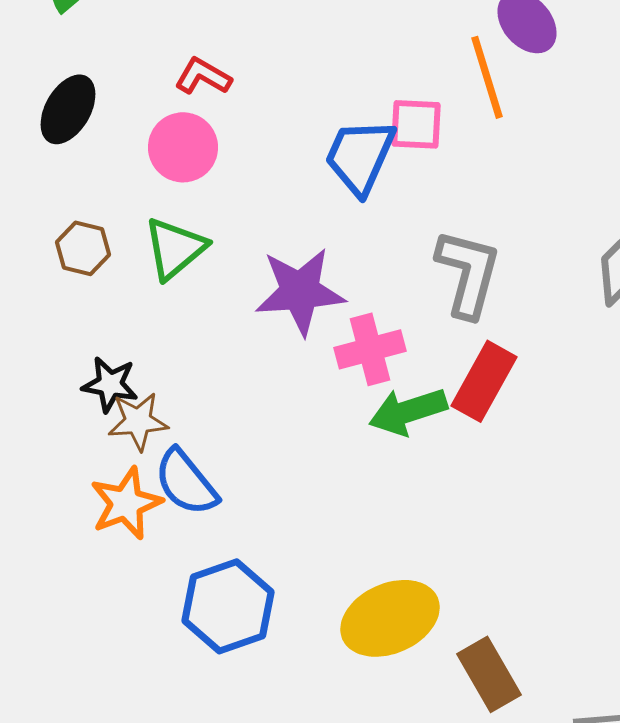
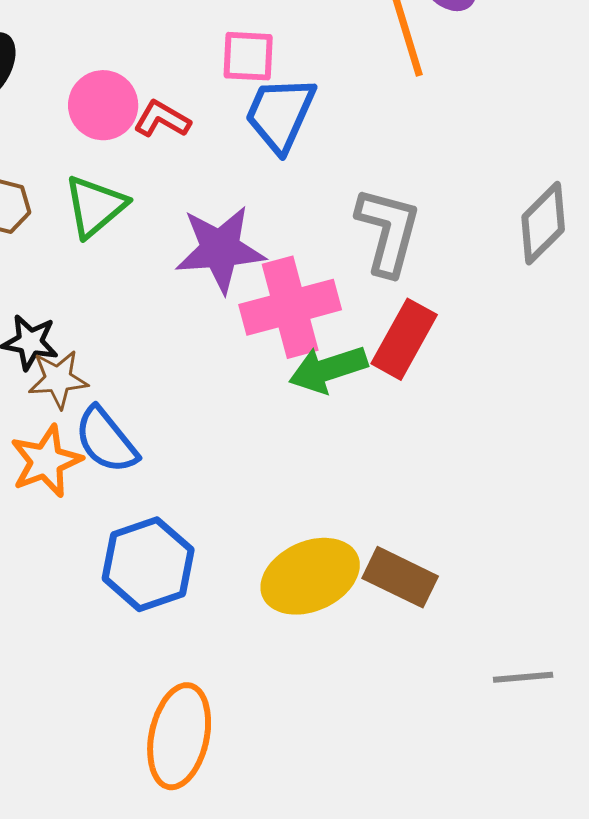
red L-shape: (203, 76) -> (162, 119), moved
pink square: (416, 124) -> (248, 56), moved
pink cross: (370, 349) -> (290, 307), size x1.4
brown rectangle: (489, 674) -> (400, 577), moved, turned -34

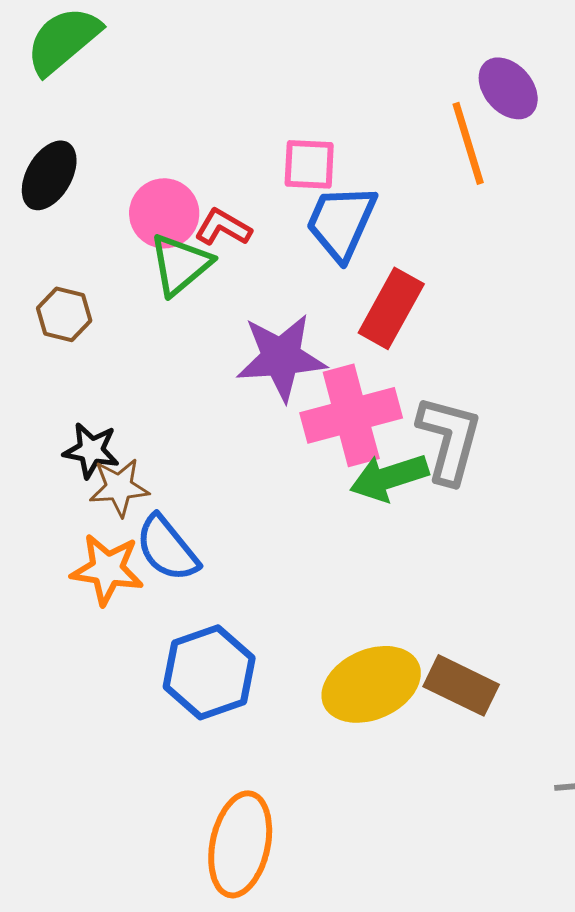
green triangle: (95, 206) -> (180, 264), moved
gray L-shape: (388, 231) -> (449, 439), moved
red rectangle: (404, 339) -> (391, 308), moved
orange star: (46, 461) -> (107, 569), turned 30

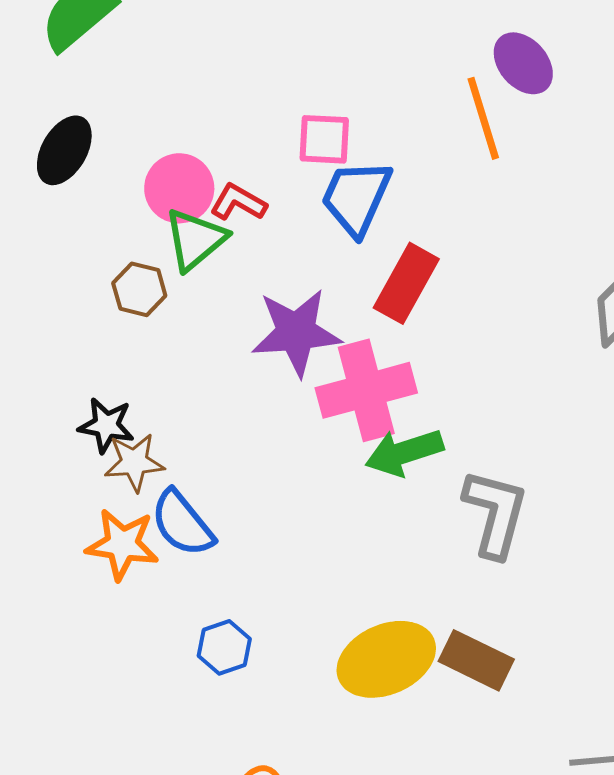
brown hexagon: (64, 314) -> (139, 289), moved
gray L-shape: (449, 439) -> (495, 513), moved
blue hexagon: (209, 672) -> (224, 647), size x0.6

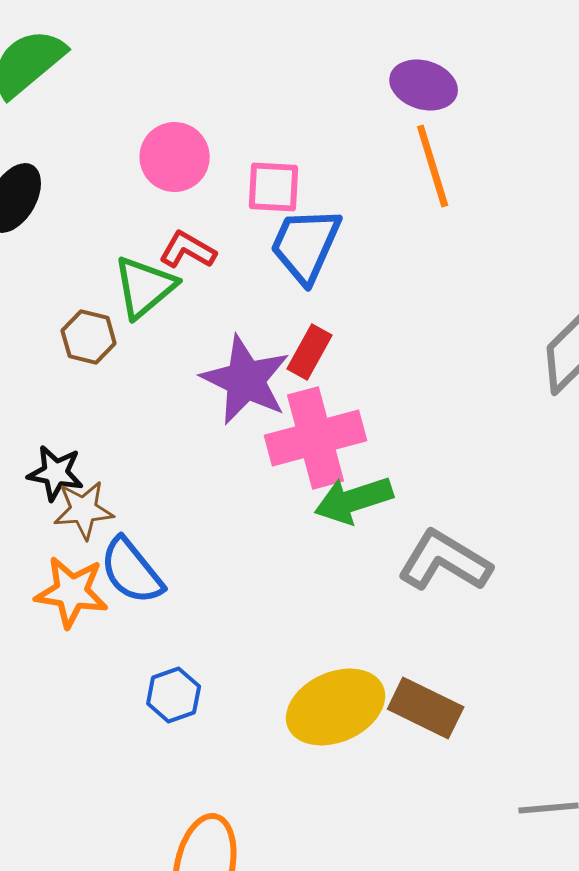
purple ellipse: (523, 63) -> (424, 85), moved, turned -32
pink circle: (179, 188) -> (175, 157), moved
red rectangle: (406, 283) -> (310, 352), moved, size x0.7
purple star: (296, 332) -> (246, 380), turned 30
gray L-shape: (495, 513) -> (445, 561), turned -74

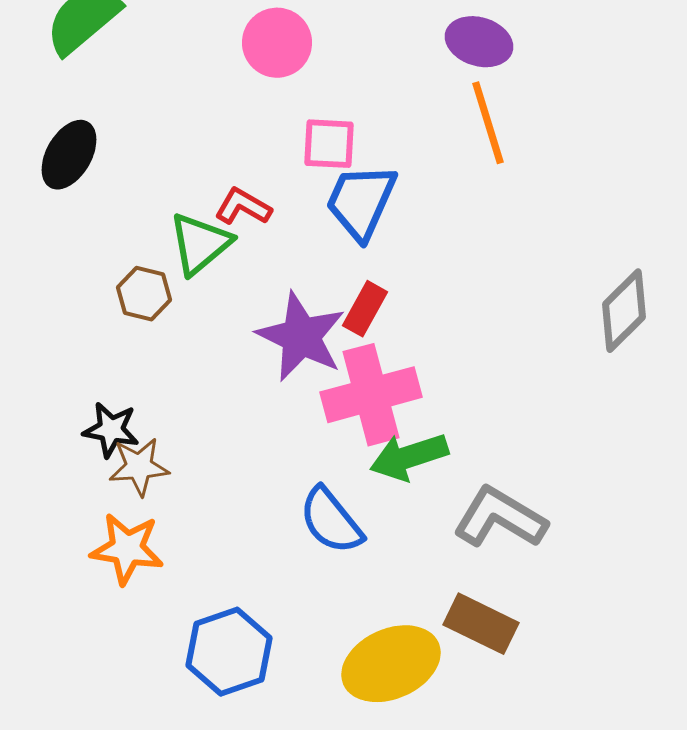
pink circle: (175, 157) -> (277, 43), moved
blue semicircle: (132, 571) -> (331, 521), moved
blue hexagon: (174, 695) -> (229, 652), size x1.6
brown rectangle: (426, 708) -> (481, 624), moved

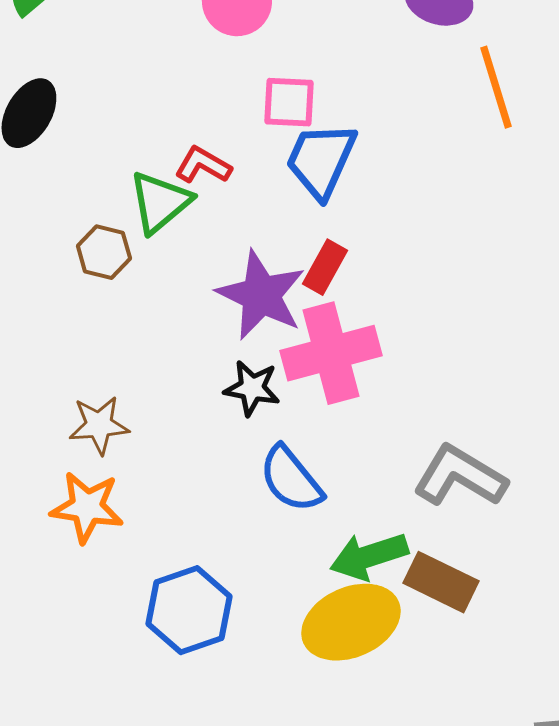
orange line: (488, 123) -> (496, 87), moved
black star: (111, 430) -> (252, 388), moved
green arrow: (409, 457) -> (369, 556), moved

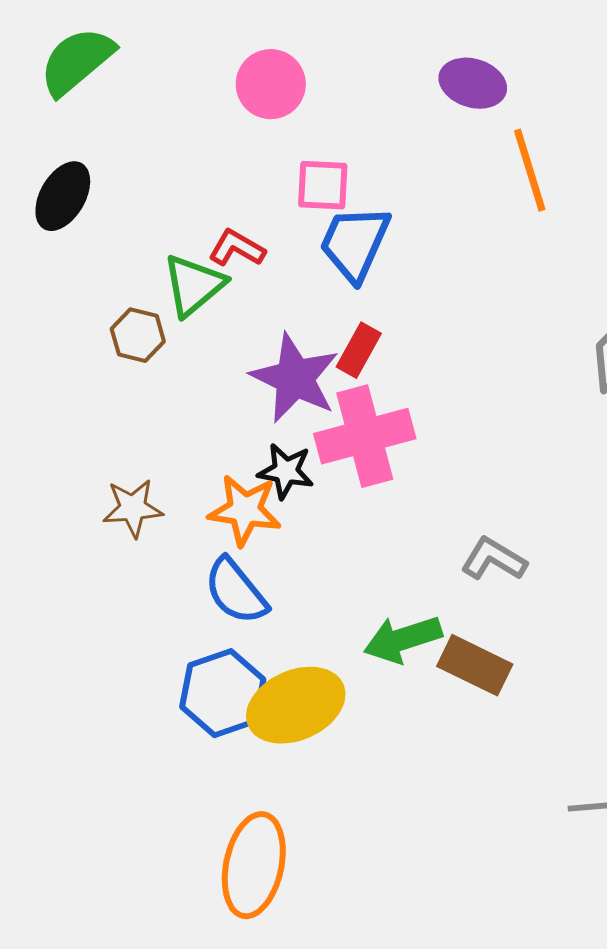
gray L-shape: (460, 476) -> (494, 559), size x0.7
blue semicircle: (291, 479) -> (236, 591), moved
orange star: (87, 507) -> (245, 510), moved
yellow ellipse: (351, 622) -> (296, 705), moved

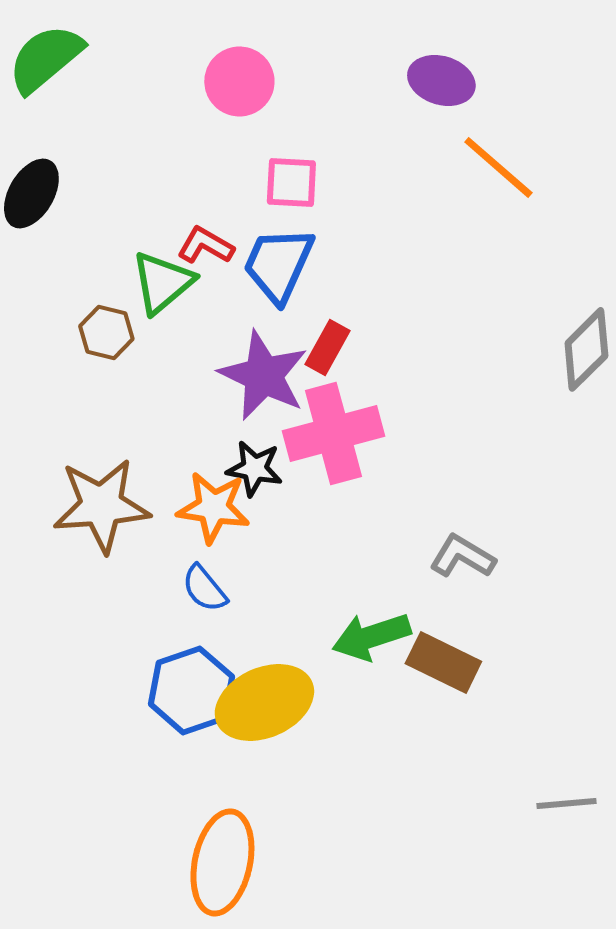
orange line: (530, 170) -> (498, 167), turned -32
blue trapezoid: (355, 243) -> (278, 264), moved
brown star: (133, 508) -> (101, 505), size x1.6
blue semicircle: (236, 591) -> (204, 588), size x0.7

